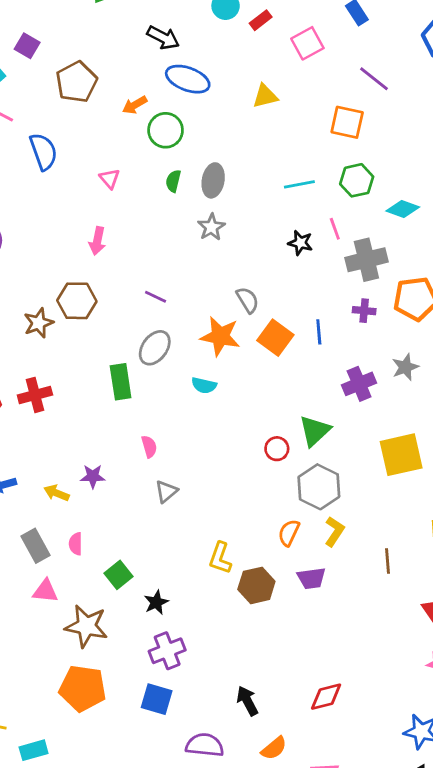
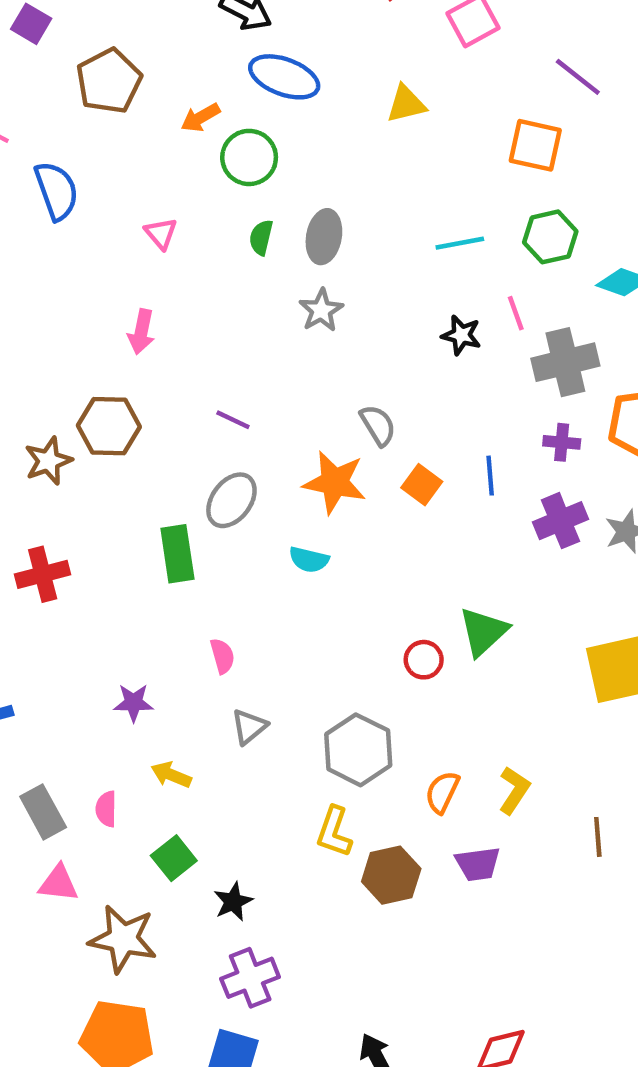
orange square: (275, 338) -> (422, 485), size x0.7
purple cross: (359, 384) -> (560, 521), moved
gray hexagon: (319, 487) -> (358, 750), moved
yellow arrow: (57, 493) -> (171, 775), moved

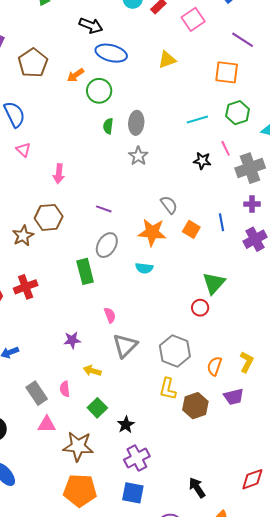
pink triangle: (161, 233) -> (23, 150), moved
green triangle: (483, 632) -> (214, 283), moved
gray triangle: (249, 727) -> (125, 346), size x1.5

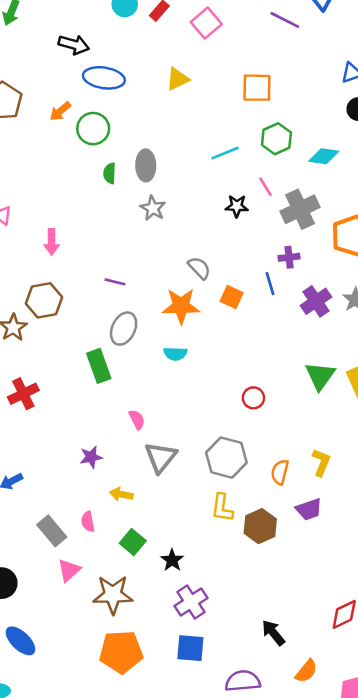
purple line: (243, 40) -> (285, 20), moved
purple cross: (252, 204) -> (289, 257), moved
green triangle: (214, 283) -> (320, 376), moved
pink triangle: (47, 424) -> (69, 570), turned -36

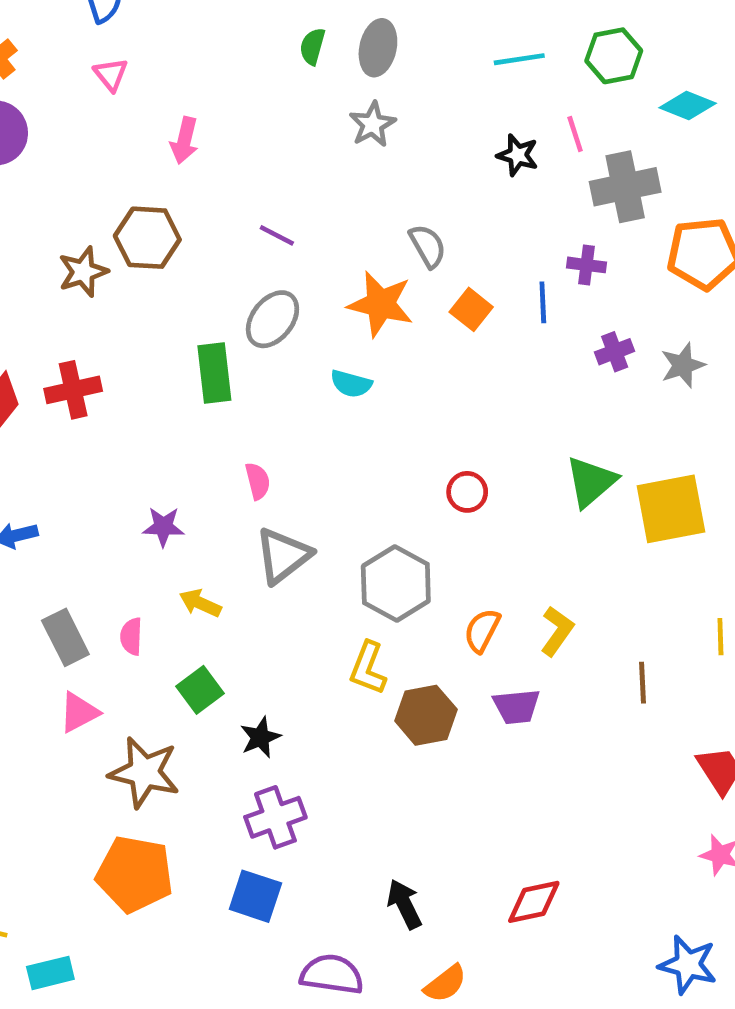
purple cross: (316, 301) -> (615, 352), size x0.7

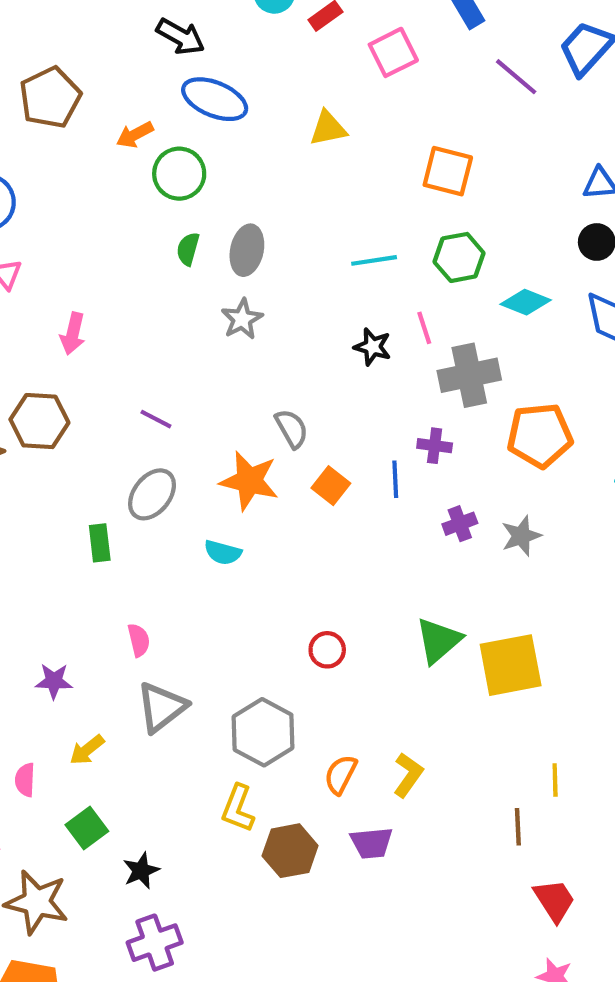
green rectangle: (214, 373) -> (100, 543), size x0.7
yellow arrow: (200, 603) -> (87, 750), turned -63
brown line: (643, 683) -> (518, 827), moved

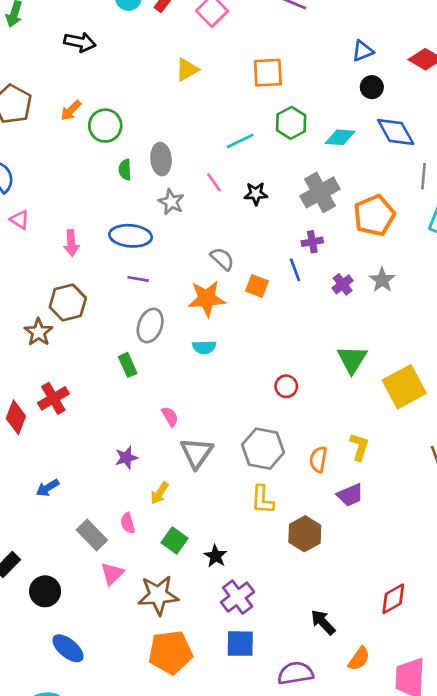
blue ellipse: (215, 99) -> (131, 236), moved
pink line: (424, 328) -> (214, 182), moved
yellow square: (511, 665) -> (404, 387), moved
brown hexagon: (290, 851) -> (305, 534), moved

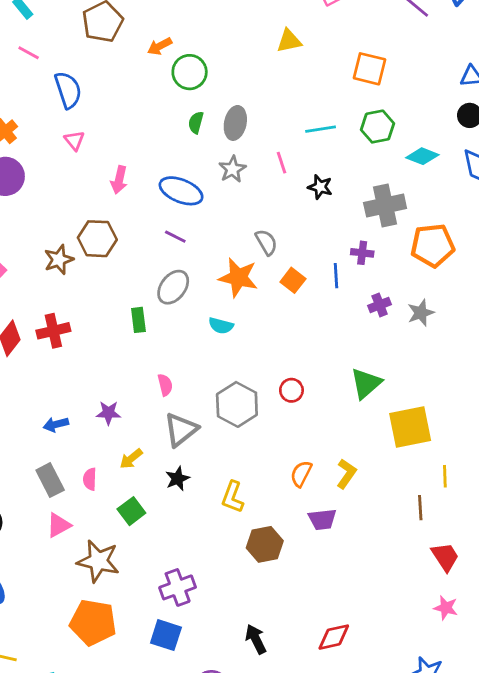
gray hexagon: (263, 449) -> (237, 404), moved
blue arrow: (48, 488) -> (56, 424), moved
black star: (216, 556) -> (177, 479), moved

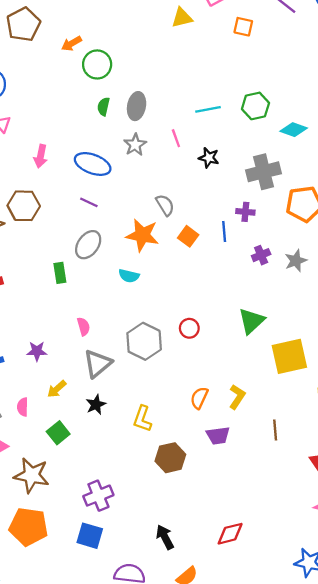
yellow triangle: (289, 41) -> (182, 18), moved
orange square: (369, 69) -> (243, 27), moved, size x0.7
brown line: (420, 508) -> (275, 430), moved

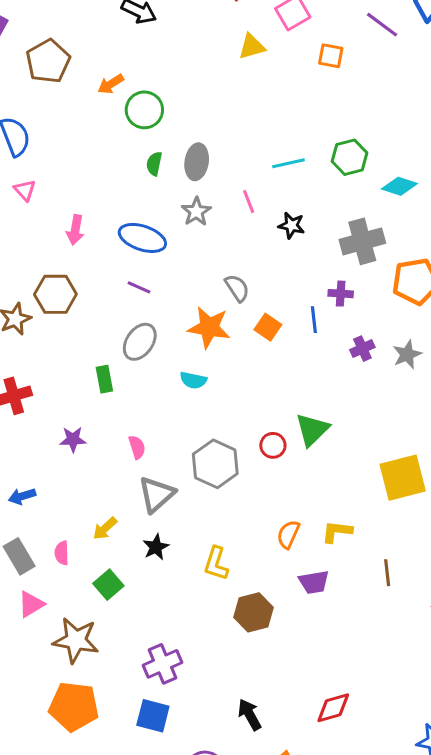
green triangle: (251, 321) -> (312, 430), moved
purple star: (37, 351) -> (73, 439), moved
yellow L-shape: (237, 397) -> (337, 532), turned -115

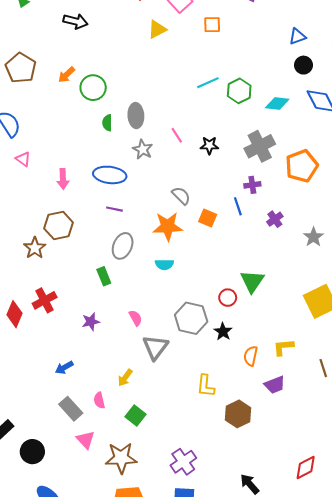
cyan line: (289, 163) -> (208, 83), moved
gray star: (407, 354) -> (313, 237), moved
black star: (156, 547) -> (223, 332), moved
pink triangle: (31, 604) -> (86, 440), turned -30

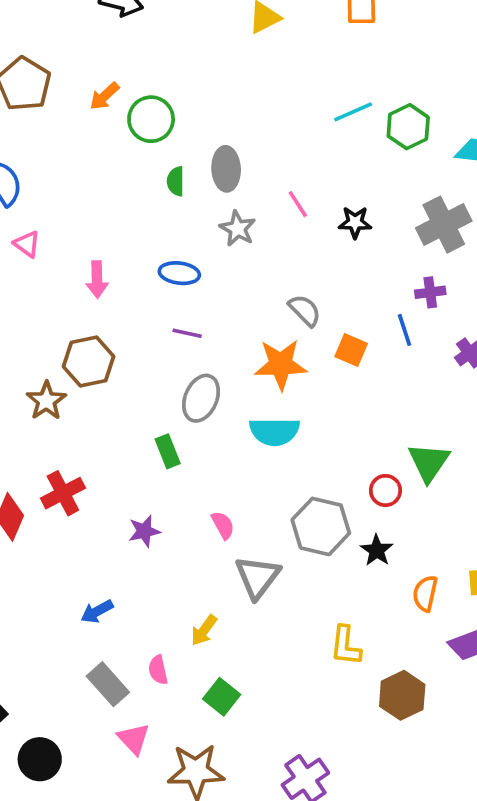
blue ellipse: (110, 175) -> (179, 273), size x0.7
cyan semicircle: (164, 265) -> (274, 431), size x1.5

